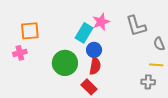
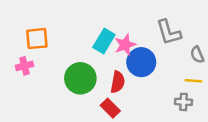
pink star: (101, 22) -> (125, 45), moved
blue circle: (94, 50) -> (141, 62), moved, size x1.5

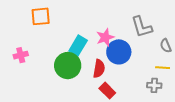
orange square: (37, 39) -> (41, 16), moved
cyan rectangle: (104, 41) -> (78, 46), moved
red rectangle: (110, 108) -> (107, 91), moved

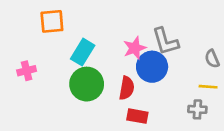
gray L-shape: (142, 27) -> (165, 41), moved
cyan rectangle: (78, 46) -> (83, 52), moved
red rectangle: (107, 91) -> (137, 116), turned -35

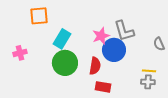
yellow line: (208, 87) -> (149, 71), moved

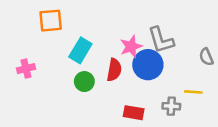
green circle: (65, 63) -> (84, 82), size x0.6
red semicircle: (95, 66) -> (114, 70), moved
gray cross: (148, 82) -> (171, 106), moved

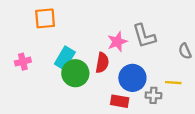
cyan rectangle: (80, 50) -> (65, 58), moved
blue circle: (148, 65) -> (132, 78), moved
green circle: (84, 82) -> (75, 73), size x1.5

